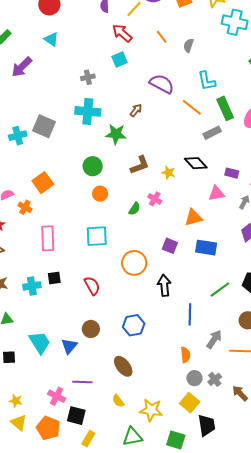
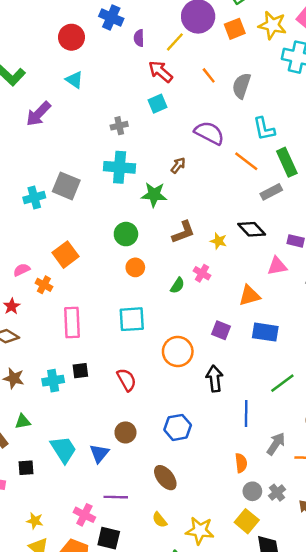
gray semicircle: (188, 45) -> (241, 86), size x1.5

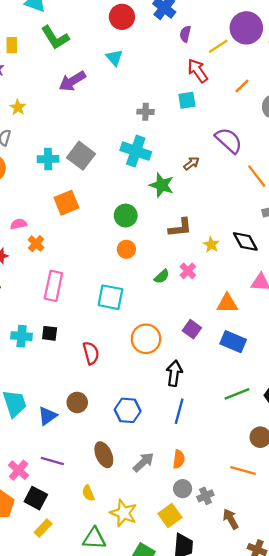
orange line: (209, 75) -> (242, 86), turned 70
orange square: (65, 255) -> (66, 203), moved
blue line: (246, 414) -> (179, 411), moved
gray arrow: (276, 444) -> (143, 462), moved

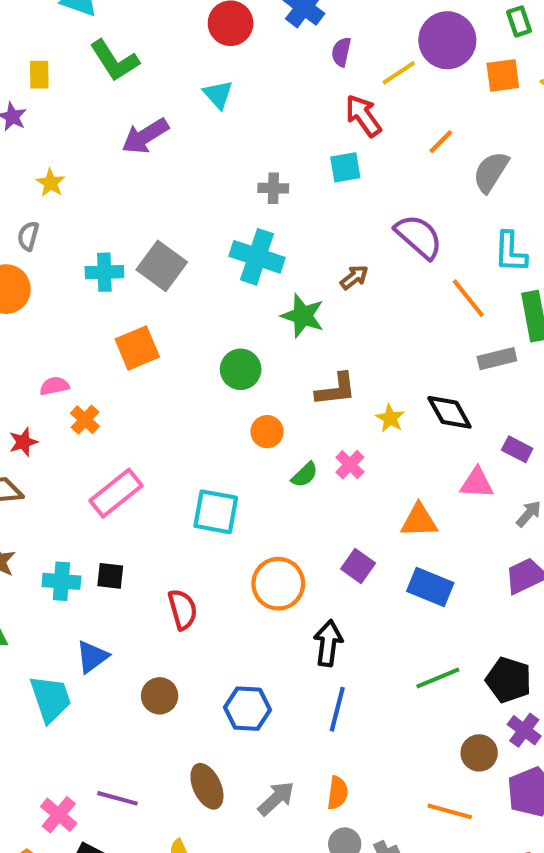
orange circle: (126, 249) -> (267, 432), moved
pink rectangle: (53, 286) -> (116, 493), turned 40
blue triangle: (47, 416) -> (92, 657), moved

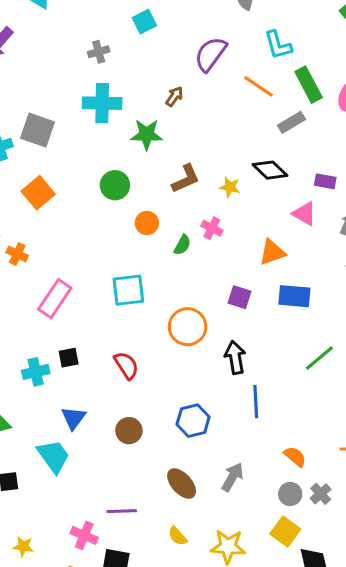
purple semicircle: (419, 237) -> (211, 54), turned -78
pink triangle: (477, 483) -> (304, 214), turned 44
orange semicircle: (338, 793) -> (295, 457), moved, turned -40

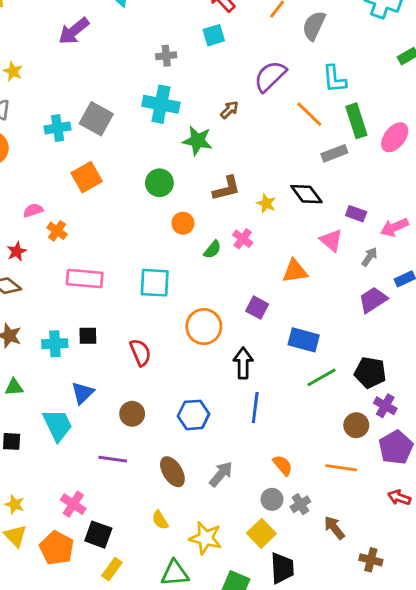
blue rectangle: (294, 296) -> (304, 340), moved
pink rectangle: (55, 299) -> (85, 279), turned 51
purple line: (122, 511) -> (113, 459), moved

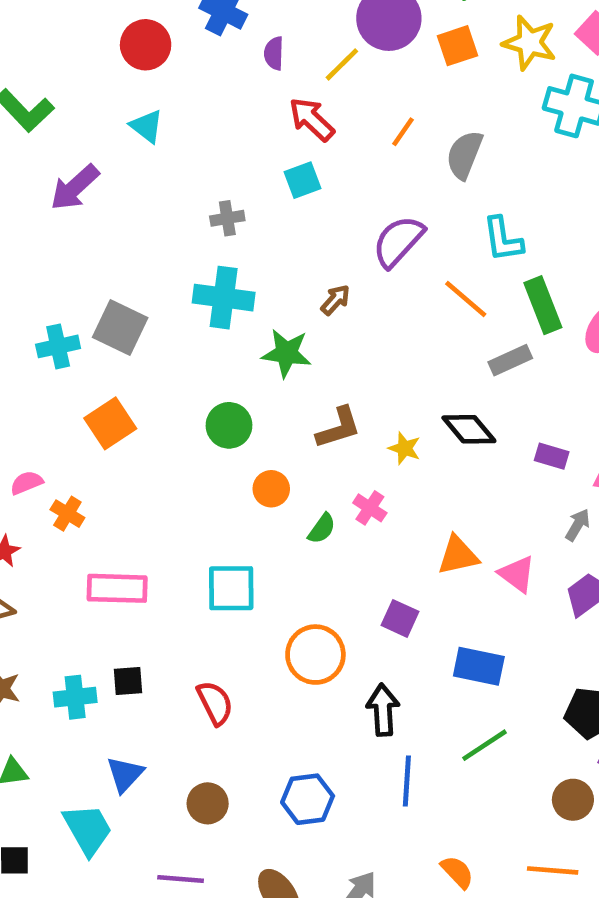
pink triangle: (331, 240) -> (517, 574), moved
green line: (321, 377) -> (485, 745), moved

